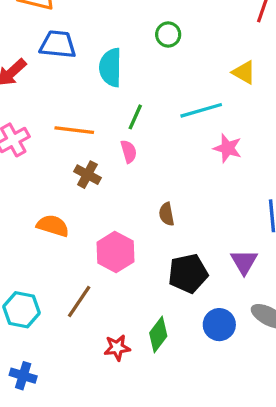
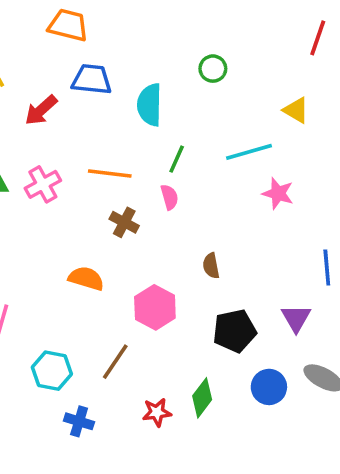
blue cross: (23, 376) -> (79, 421), moved

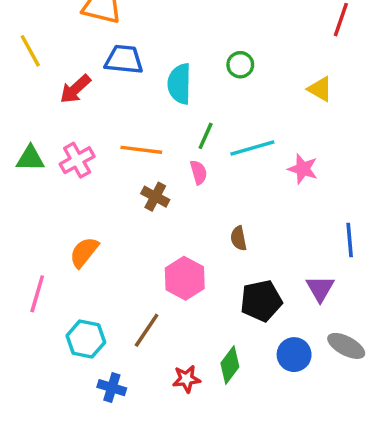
green circle: (213, 69) -> (240, 65), moved
cyan line: (249, 152) -> (252, 148), moved
orange semicircle: (86, 278) -> (84, 252), moved, turned -68

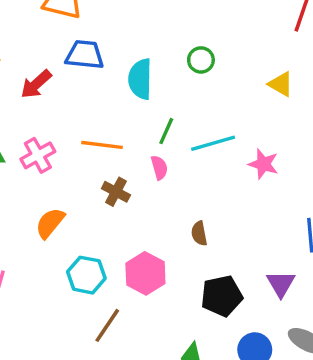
orange semicircle: (84, 252) -> (50, 223), moved
cyan hexagon: (86, 339) -> (86, 275), moved

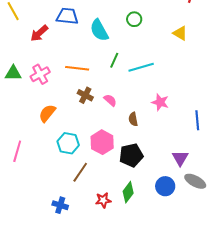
cyan semicircle: (140, 79) -> (99, 30), turned -30
pink star: (263, 164) -> (160, 102), moved
pink semicircle: (159, 168) -> (110, 100), moved, turned -32
purple triangle: (281, 284) -> (180, 158), moved
black pentagon: (222, 296) -> (131, 155), moved

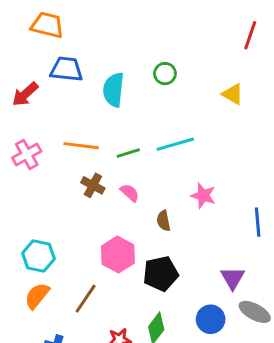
cyan semicircle: (99, 30) -> (113, 90), turned 35
green line: (114, 60) -> (128, 153), moved, turned 49
orange semicircle: (47, 113) -> (37, 296), moved
cyan hexagon: (68, 143) -> (38, 256), moved

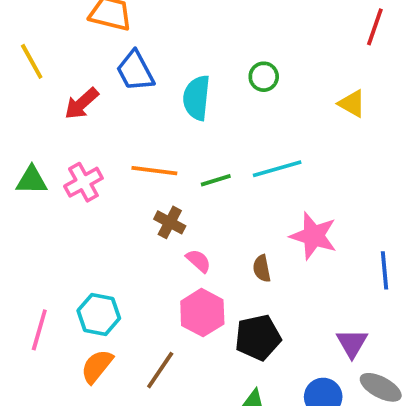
blue trapezoid: (66, 69) -> (135, 71), turned -124
pink semicircle: (130, 193) -> (198, 261), moved
pink star: (203, 196) -> (314, 236), size x1.4

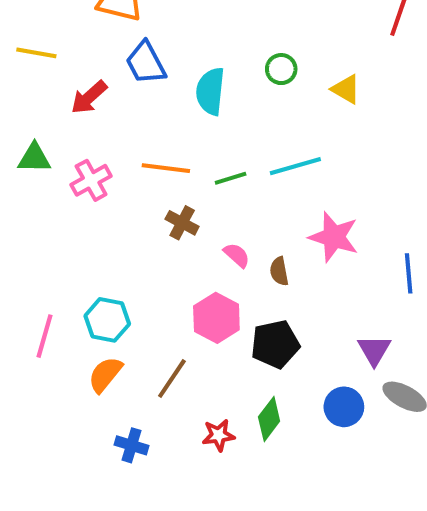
yellow line: (32, 61) -> (36, 53), turned -51
yellow triangle: (352, 104) -> (346, 89), moved
green triangle: (32, 180) -> (34, 158), moved
pink semicircle: (198, 261) -> (237, 255), moved

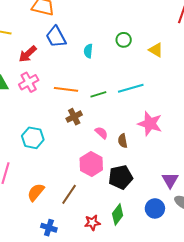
cyan semicircle: (210, 91) -> (88, 51), size x0.6
pink cross: (91, 180) -> (29, 82), moved
brown cross: (182, 223) -> (74, 117), turned 35
cyan hexagon: (107, 320) -> (33, 138), moved

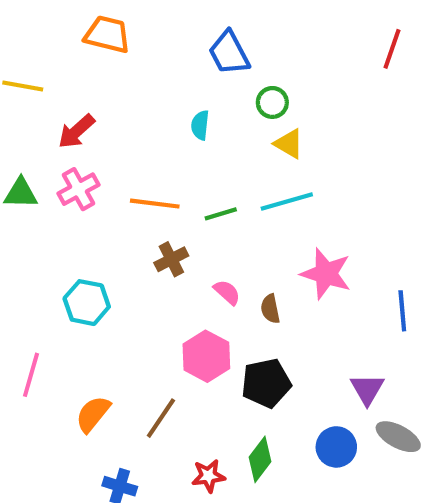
blue trapezoid: (56, 37) -> (229, 53), moved
yellow triangle: (156, 50) -> (289, 144), moved

